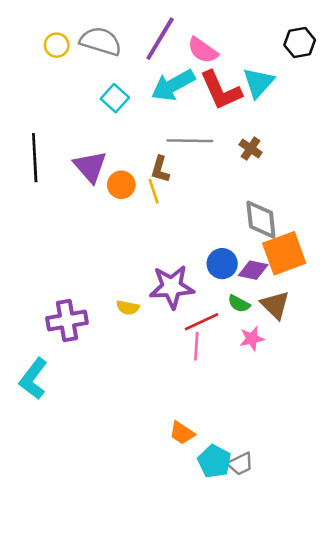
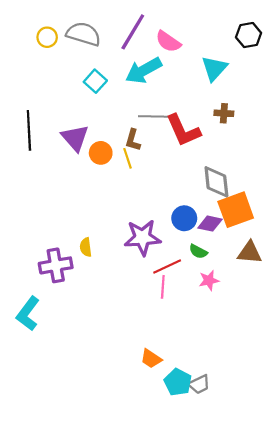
red L-shape: (221, 90) -> (183, 130), moved
brown cross: (251, 149) -> (224, 113), moved, turned -30
brown triangle: (275, 305) -> (250, 253), moved, turned -40
yellow semicircle: (128, 308) -> (86, 247), moved, turned 72

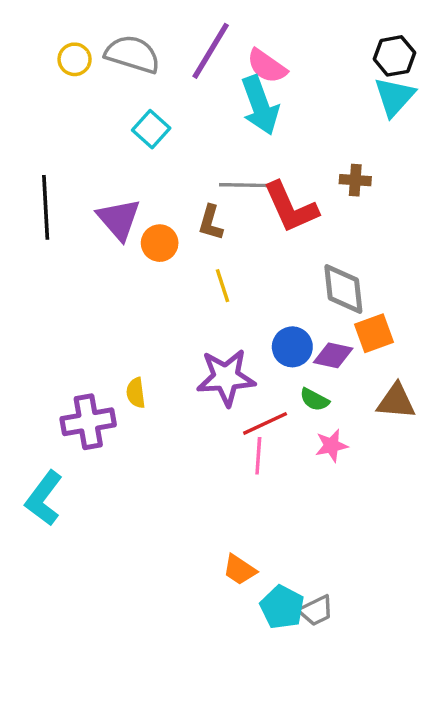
cyan triangle: (214, 68) -> (394, 97), moved
cyan arrow: (144, 70) -> (260, 105), moved, turned -81
yellow line: (127, 158) -> (223, 286), moved
orange square: (236, 210) -> (374, 333), size x0.7

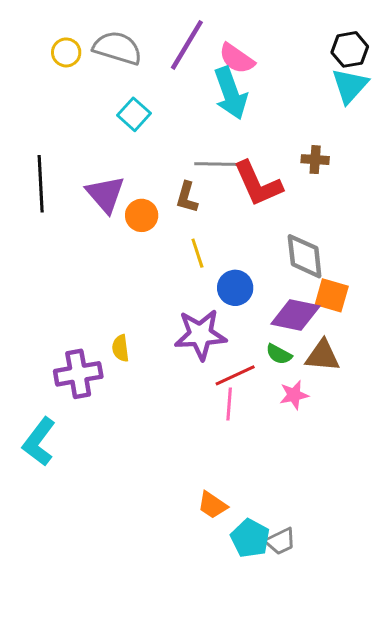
orange square: (374, 333) -> (332, 295), turned 36
blue circle: (292, 347) -> (235, 288), moved
purple diamond: (333, 355) -> (295, 315), size x1.4
brown triangle: (396, 401) -> (323, 356), moved

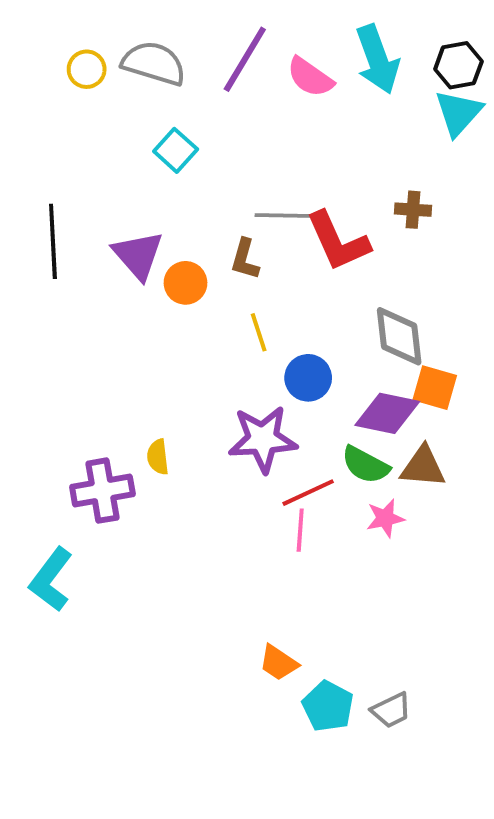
cyan arrow: (231, 93) -> (377, 59), moved
green semicircle: (279, 354) -> (366, 465), size x1.4
gray trapezoid: (280, 541) -> (391, 710), moved

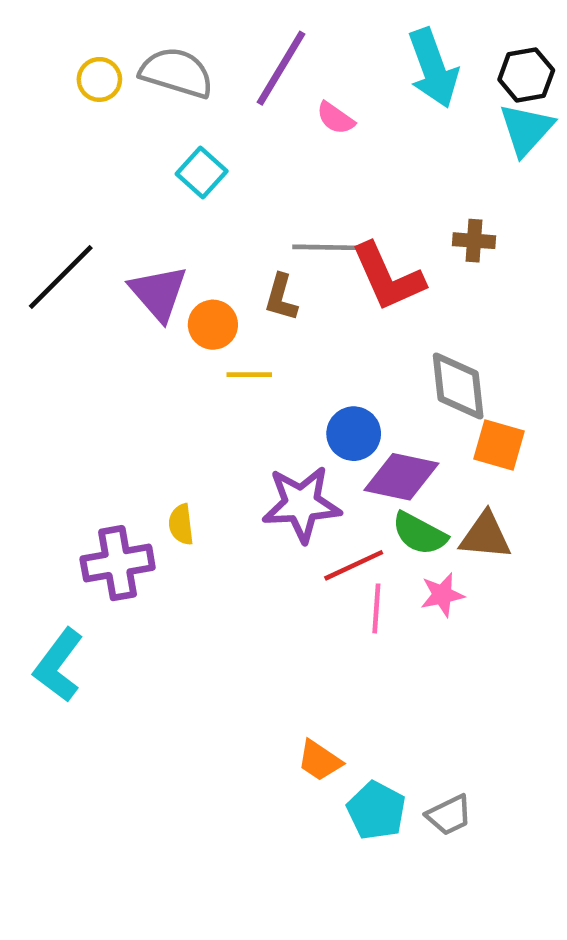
pink semicircle: (310, 77) -> (336, 118), moved, size x0.7
black line: (53, 241) -> (61, 277), turned 48
yellow line: (259, 332) -> (249, 375), moved, turned -72
purple diamond: (387, 413) -> (401, 477), moved
pink line: (300, 530) -> (376, 608), moved

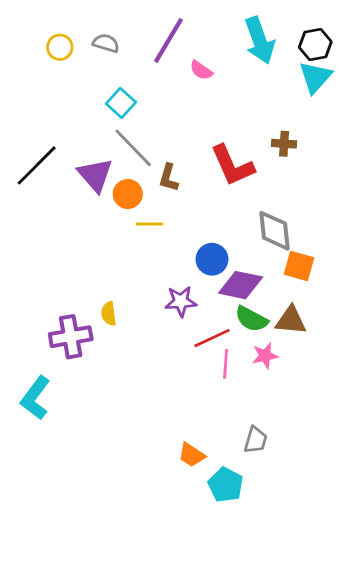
gray semicircle: (177, 73) -> (106, 43), size x0.6
gray line: (333, 247) -> (133, 148), moved, turned 45
purple star: (301, 504) -> (181, 301), size x0.7
gray trapezoid: (449, 815) -> (255, 440), moved, turned -48

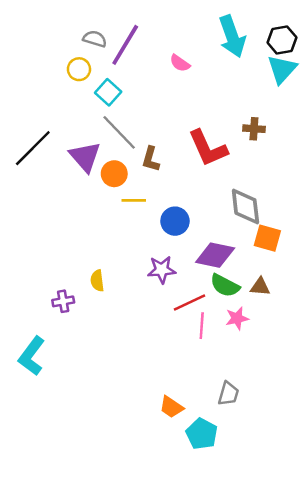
purple line: (169, 40) -> (125, 45), moved
yellow circle: (60, 47) -> (79, 69), moved
blue circle: (212, 259) -> (175, 221), moved
brown triangle: (291, 320) -> (260, 287), size x0.7
purple cross: (71, 337) -> (63, 301), size x0.6

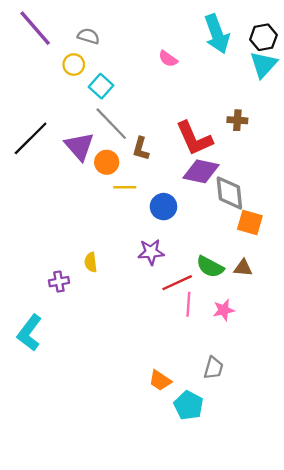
purple line: (125, 45) -> (35, 28), moved, turned -72
purple diamond: (215, 255) -> (201, 171), moved
pink star: (237, 318) -> (224, 310), moved

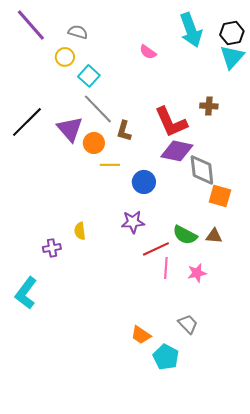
gray trapezoid: (213, 368) -> (188, 324), turned -60

